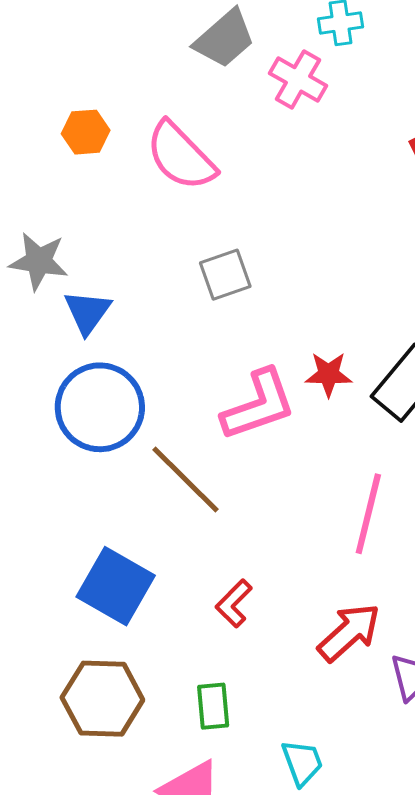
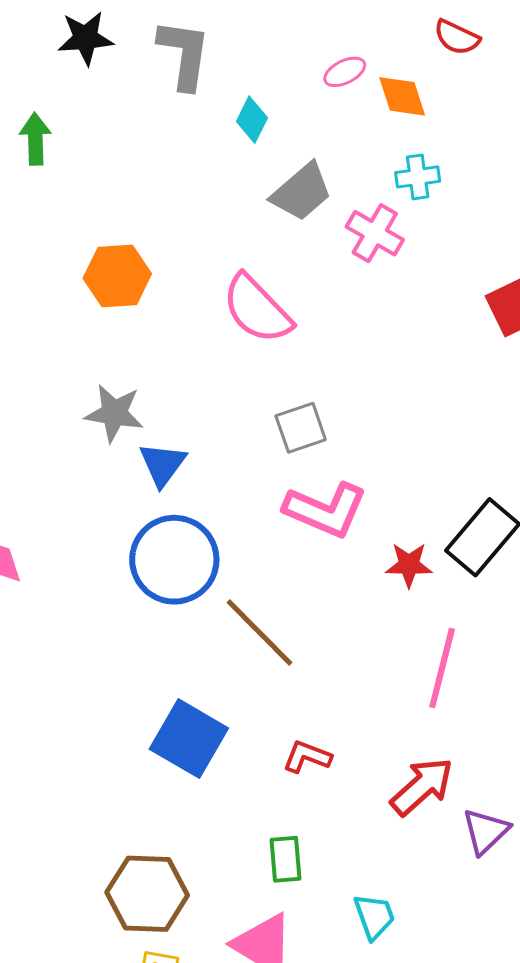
orange hexagon: (86, 132) -> (117, 276), moved, size x1.4
red star: (329, 374) -> (409, 565), moved
pink L-shape: (259, 405) -> (326, 510), moved, turned 42
red L-shape: (234, 603) -> (307, 757), turned 66
brown hexagon: (102, 699) -> (147, 894), moved

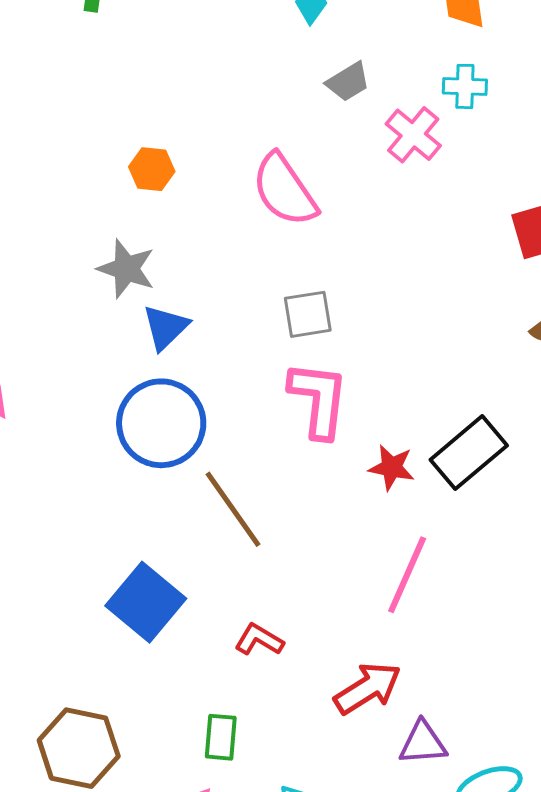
gray trapezoid: (302, 192) -> (348, 82), size x0.7
orange hexagon: (117, 276) -> (152, 169), moved, size x0.7
pink L-shape: (326, 510) -> (319, 399), turned -116
purple triangle: (486, 831) -> (423, 743), turned 30

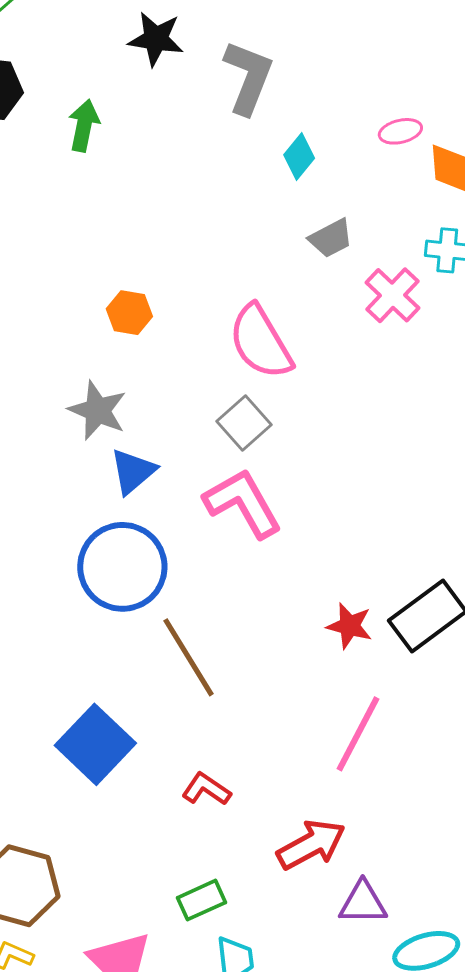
gray square: (308, 314) -> (244, 423), moved, turned -36
pink L-shape: (319, 399) -> (243, 503), moved, turned -40
green rectangle: (221, 737) -> (201, 900), moved, turned 57

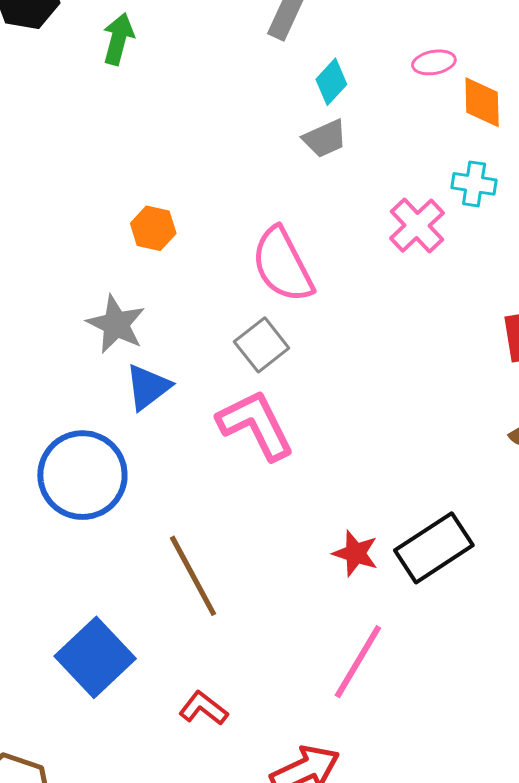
gray trapezoid: (331, 238) -> (325, 138), moved
blue circle: (122, 567) -> (82, 475), moved

